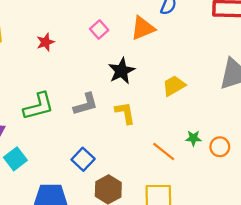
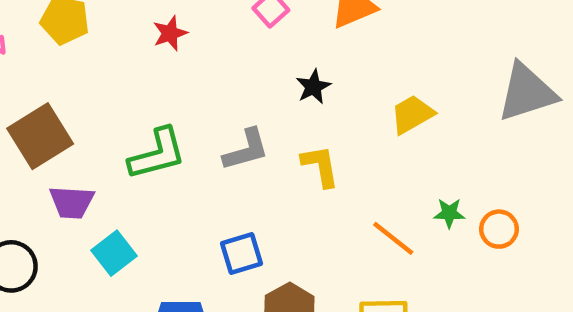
black star: (122, 71) -> (313, 87), size x0.7
blue square: (83, 159) -> (242, 253), turned 30

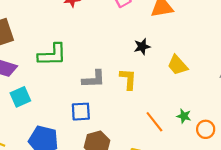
black star: (313, 87) -> (142, 47), moved
yellow trapezoid: (412, 114) -> (177, 65), turned -115
gray L-shape: (246, 150) -> (94, 79), moved

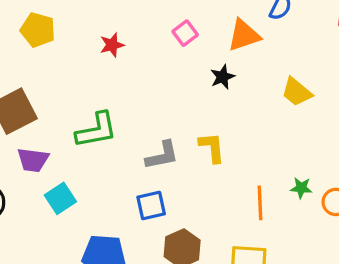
black star: (142, 47) -> (223, 77), moved
yellow trapezoid: (177, 65) -> (297, 92), moved
orange line: (154, 122) -> (260, 203), turned 45

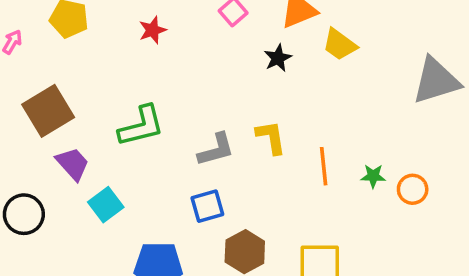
yellow trapezoid: (297, 92) -> (340, 45), moved
purple trapezoid: (33, 160) -> (73, 164), turned -136
orange line: (260, 203) -> (324, 166), moved

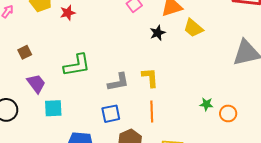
red star: (153, 30) -> (68, 13), moved
brown square: (48, 111) -> (25, 52), size x0.5
orange line: (324, 166) -> (152, 111), moved
cyan square: (106, 205) -> (53, 108), turned 30

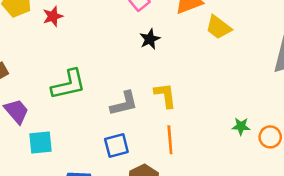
black star: (158, 33) -> (150, 39), moved

